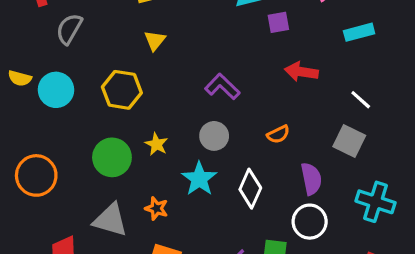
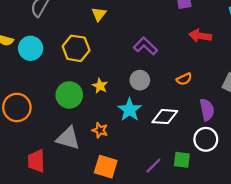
white diamond: (250, 189) -> (165, 117), turned 70

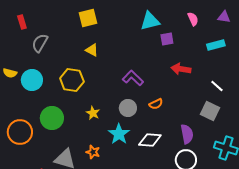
yellow triangle: (99, 14) -> (92, 50), turned -40
orange semicircle: (184, 79) -> (156, 104), moved
green circle: (69, 95) -> (52, 118), moved

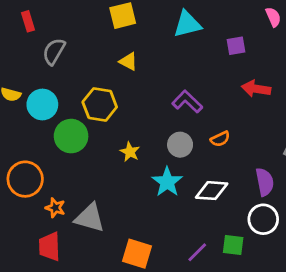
cyan triangle: (150, 21) -> (187, 24), moved
green circle: (52, 118) -> (71, 136), moved
orange star: (93, 152) -> (55, 208), moved

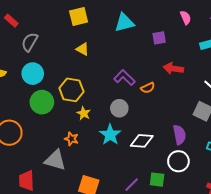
red rectangle: (28, 21) -> (11, 21), turned -32
cyan circle: (42, 104) -> (33, 74), moved
yellow hexagon: (100, 104) -> (71, 90), moved
orange semicircle: (220, 139) -> (148, 88), moved
orange star: (55, 208) -> (71, 139), moved

